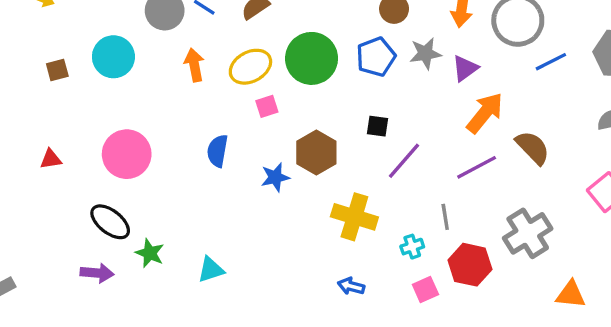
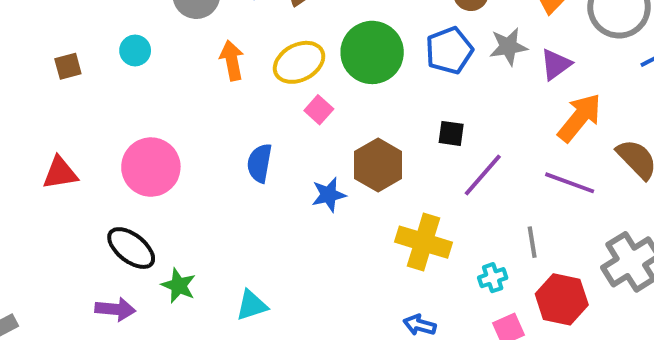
cyan circle: (113, 57) -> (135, 50), size x0.6
pink square: (267, 106) -> (319, 110), turned -30
red triangle: (51, 159) -> (60, 173), size x1.4
purple line: (477, 167) -> (570, 183), turned 48

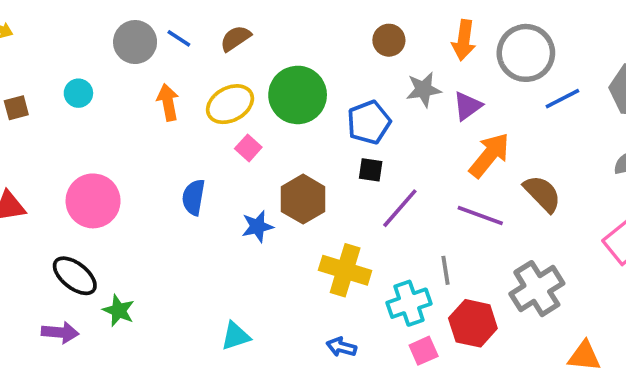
blue pentagon: (449, 50) -> (369, 122), moved
cyan cross: (493, 278) -> (409, 303), size x1.6
cyan triangle: (252, 305) -> (235, 336), moved

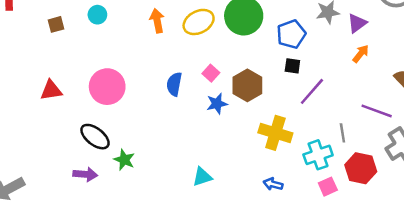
pink square: (248, 148) -> (211, 73), moved
orange arrow: (489, 155) -> (361, 54), moved, size x0.6
purple line: (480, 216) -> (377, 111), moved

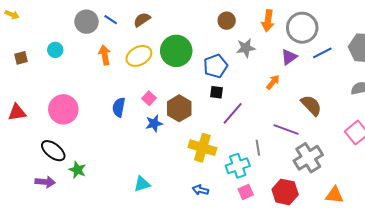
purple triangle: (357, 23) -> (289, 57), moved
red hexagon: (361, 168) -> (285, 192), moved

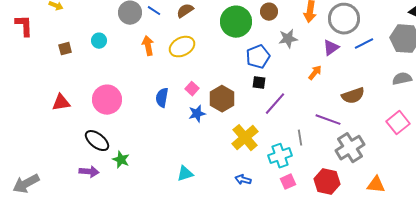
green circle: (176, 51) -> (236, 22), moved
brown semicircle: (311, 105) -> (353, 96), turned 115
yellow cross: (202, 148) -> (245, 138), turned 32

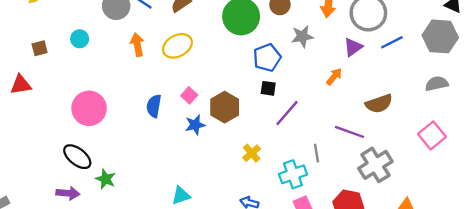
red triangle: (61, 103) -> (21, 85), moved
yellow cross: (245, 138) -> (252, 153), size x0.6

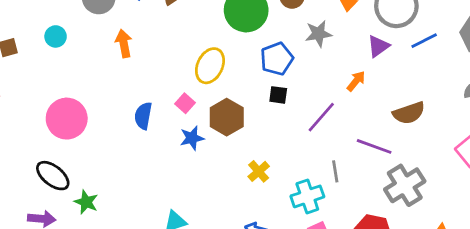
yellow ellipse: (177, 46) -> (210, 66), moved, turned -36
purple line: (287, 113) -> (321, 117), moved

